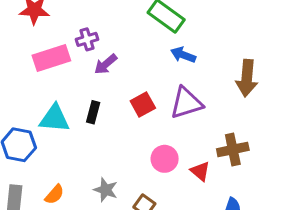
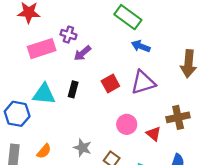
purple cross: (87, 39) -> (68, 35), turned 35

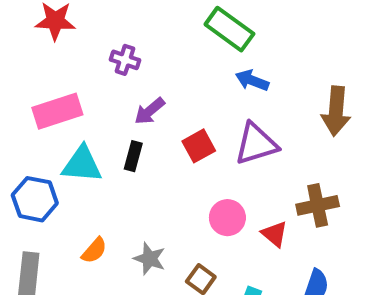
pink rectangle: (42, 49) -> (57, 111), moved
purple arrow: (82, 53) -> (150, 111), moved
orange semicircle: (44, 151) -> (94, 250), moved

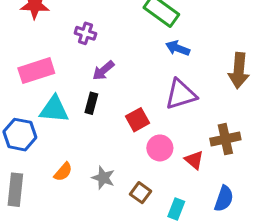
red square: (199, 146) -> (138, 120), moved

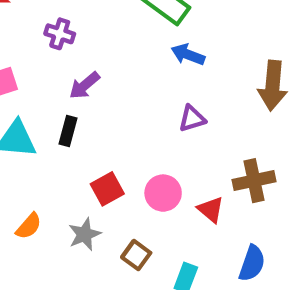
purple triangle: (181, 94) -> (192, 119), size x0.6
red square: (138, 120) -> (107, 189), moved
gray star: (103, 178) -> (85, 234), turned 30

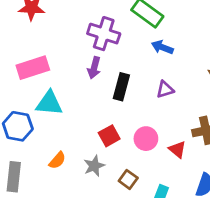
purple cross: (60, 34) -> (104, 34), moved, size x1.6
purple arrow: (85, 85) -> (94, 68), turned -35
black rectangle: (68, 131) -> (121, 87), moved, size x1.4

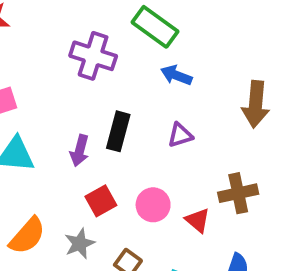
purple arrow: (94, 68) -> (80, 151), moved
orange semicircle: (57, 160) -> (27, 236), size x1.5

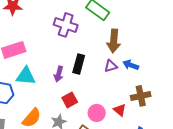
blue arrow: (176, 75) -> (131, 65), moved
brown arrow: (256, 104) -> (114, 41), moved
pink circle: (153, 205) -> (97, 113), moved

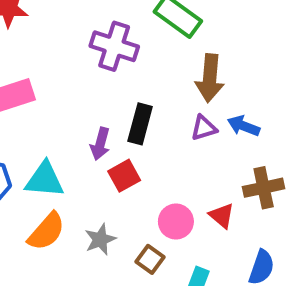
cyan triangle: (26, 76) -> (44, 180), moved
red square: (70, 100) -> (124, 176), moved

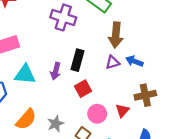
red square: (124, 176) -> (83, 89), moved
cyan triangle: (44, 180) -> (25, 74), moved
red triangle: (222, 216) -> (122, 110), turned 32

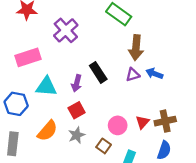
purple cross: (63, 17) -> (66, 30), moved, turned 30
black rectangle: (78, 60) -> (98, 72), turned -48
red square: (83, 89) -> (77, 110), moved
brown cross: (145, 95) -> (165, 121), moved

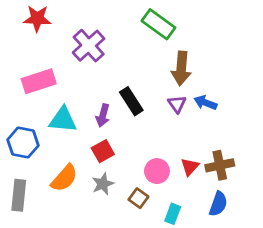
purple triangle: (133, 75) -> (177, 104), turned -48

